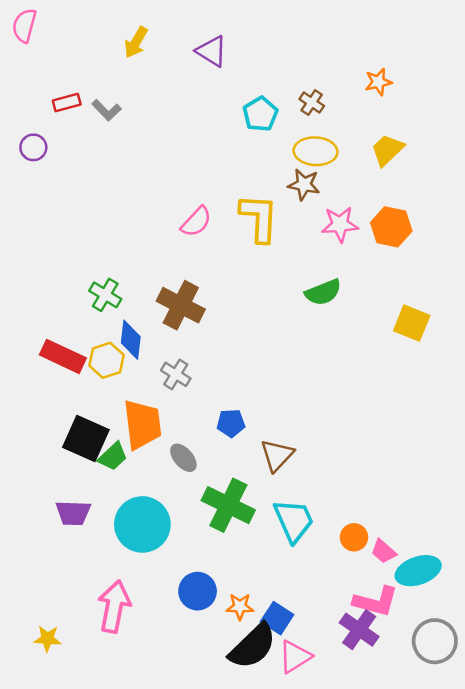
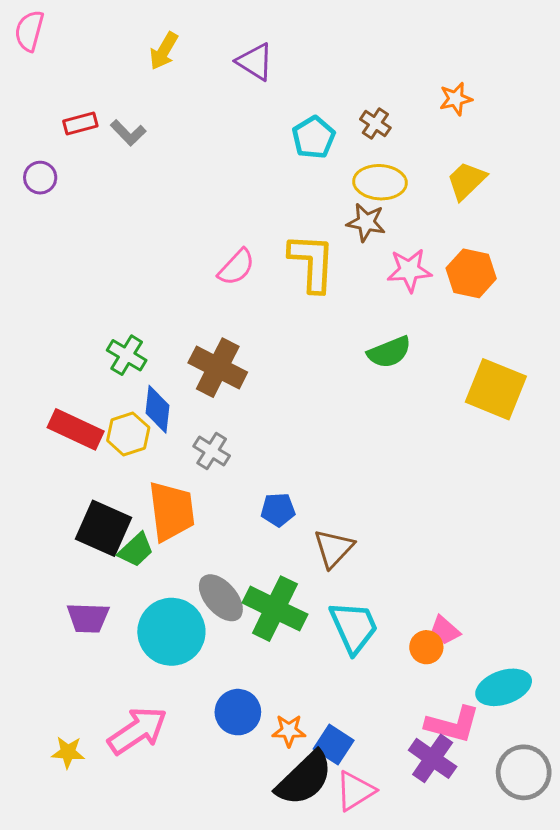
yellow square: (412, 323) -> (496, 389), size x1.4
gray ellipse: (183, 458) -> (221, 598), moved, size x1.4
pink trapezoid: (384, 551) -> (445, 630), moved
pink arrow: (114, 607) -> (137, 731), turned 45
yellow star: (47, 639) -> (68, 752), moved

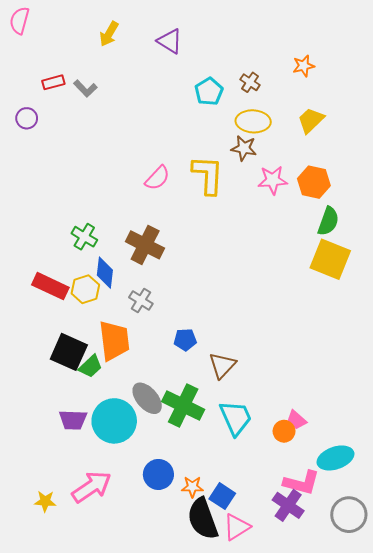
green semicircle: (389, 352) -> (328, 221), moved, turned -48
purple trapezoid: (88, 618) -> (73, 420), moved
black semicircle: (304, 779) -> (203, 519), turned 114

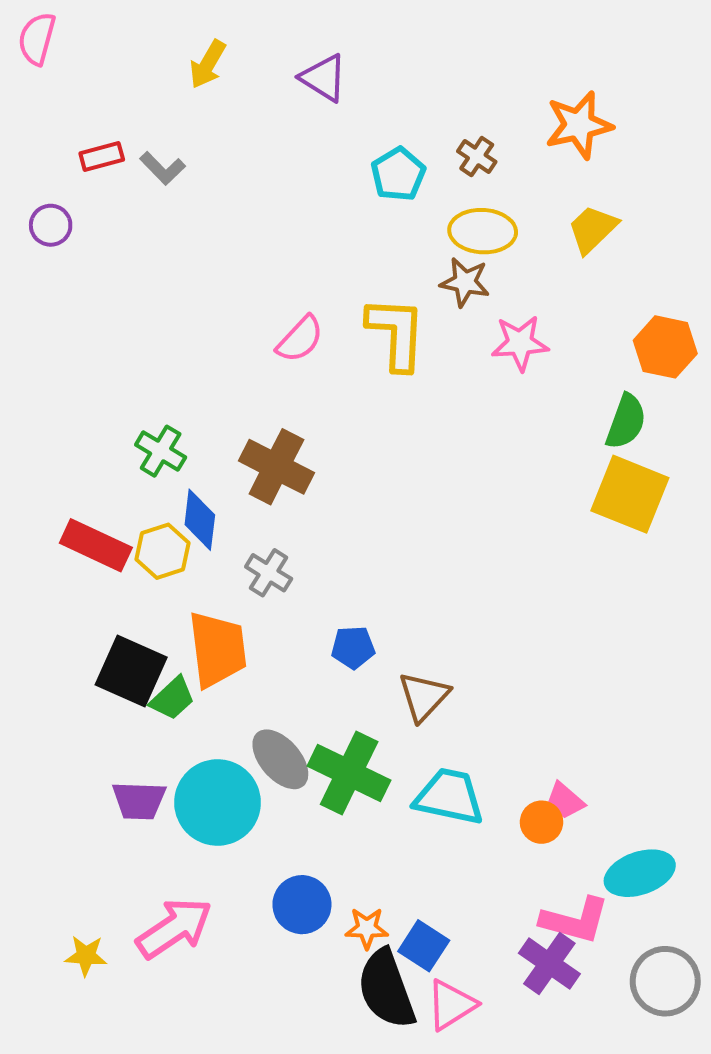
orange star: (304, 66) -> (579, 125), size x1.6
orange hexagon: (314, 182) -> (665, 347), moved
cyan trapezoid: (236, 418) -> (449, 797), turned -54

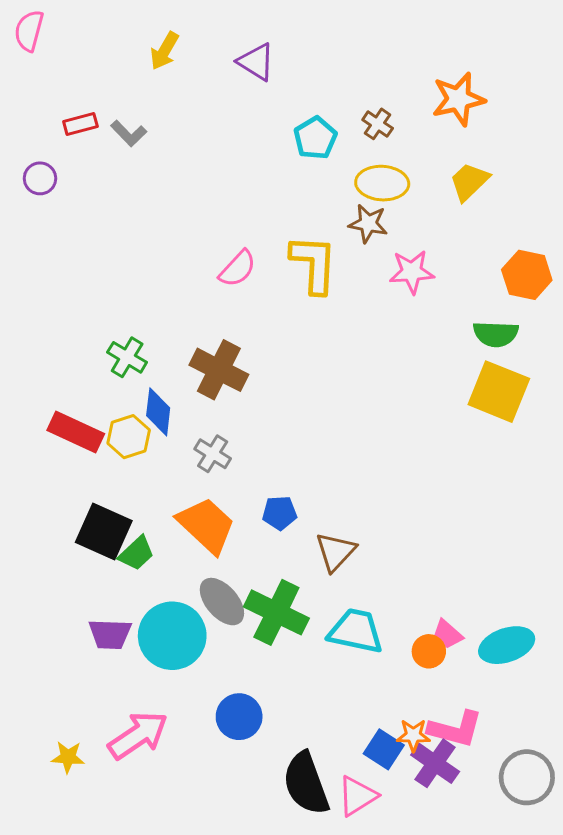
green semicircle: (626, 422) -> (496, 334), turned 72
orange trapezoid: (218, 649) -> (206, 525), moved, turned -40
cyan ellipse: (640, 873) -> (507, 645), moved
orange star: (367, 928) -> (413, 735), moved
blue square: (424, 946) -> (384, 749), moved

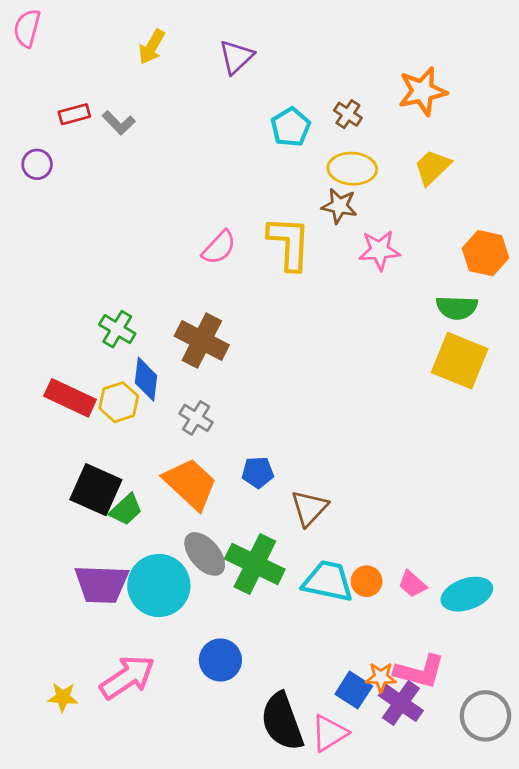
purple triangle: (256, 62) -> (236, 57), turned 45
purple trapezoid: (110, 634) -> (102, 584), size x1.4
orange circle: (429, 651) -> (367, 581), moved

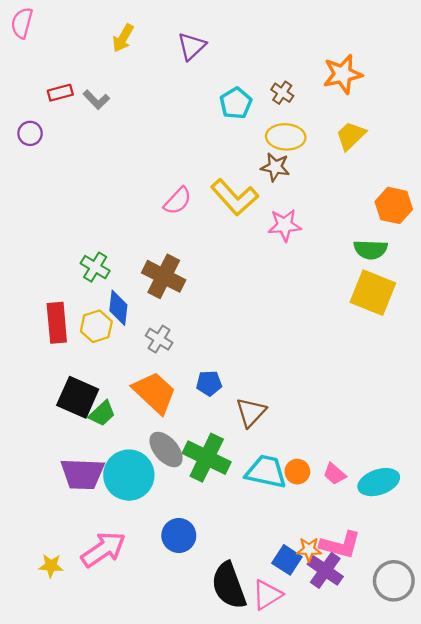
yellow L-shape: (289, 243) -> (235, 197), turned 135
pink star: (379, 250) -> (285, 225), moved
red rectangle: (70, 398) -> (57, 323), turned 60

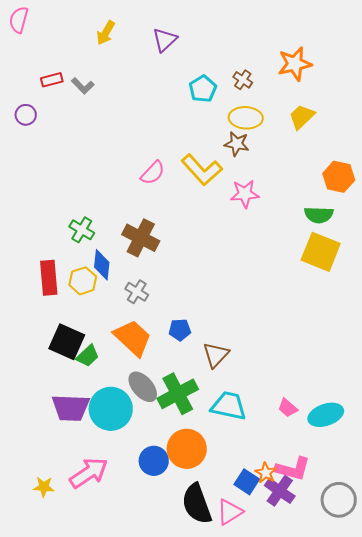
green cross: (207, 458) -> (178, 394), turned 36
orange circle: (297, 472) -> (187, 449), moved, size x1.8
orange star: (309, 549) -> (266, 473), turned 30

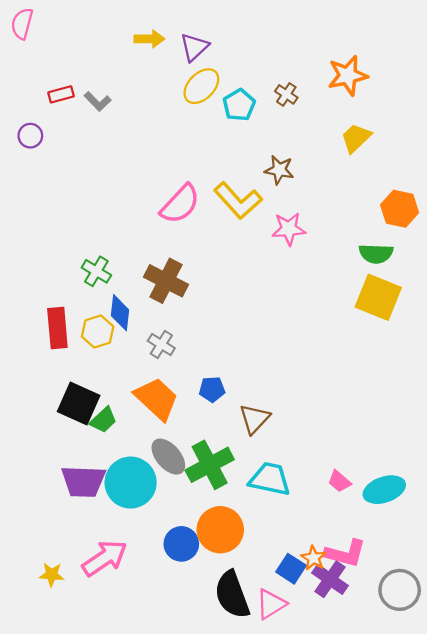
yellow arrow: (106, 33) -> (149, 39), moved, turned -120
yellow ellipse: (246, 118) -> (201, 86), moved, turned -48
pink semicircle: (153, 173) -> (180, 204), size x1.4

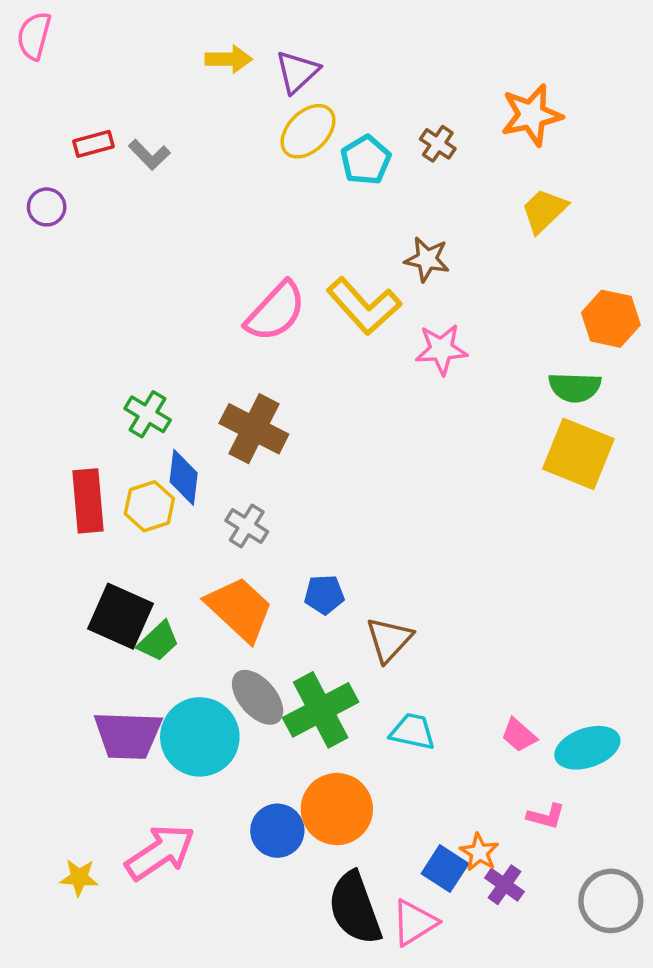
cyan trapezoid: (270, 479) -> (413, 732), size x0.7
pink L-shape: (345, 553) -> (546, 816), moved, size x0.6
purple cross: (330, 579) -> (504, 885), size x0.7

